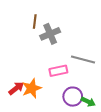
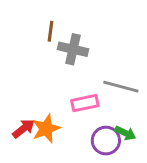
gray cross: (50, 34) -> (73, 49), turned 36
green arrow: (88, 102) -> (125, 133), moved

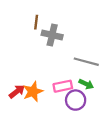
pink rectangle: (85, 103) -> (63, 86), moved
green arrow: (125, 133) -> (86, 84), moved

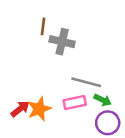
gray line: (86, 62) -> (86, 82), moved
purple circle: (76, 100) -> (108, 123), moved

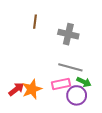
gray cross: (62, 42) -> (68, 34), moved
purple circle: (108, 123) -> (77, 95), moved

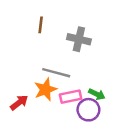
gray line: (70, 67) -> (56, 73), moved
orange star: (32, 89) -> (45, 89), moved

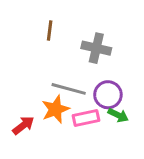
purple circle: (88, 110) -> (108, 95), moved

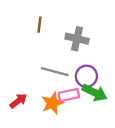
orange star: (55, 109) -> (52, 103), moved
green arrow: (118, 115) -> (95, 93), size x1.5

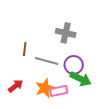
brown line: (39, 25) -> (25, 49), moved
pink rectangle: (69, 95) -> (59, 91), moved

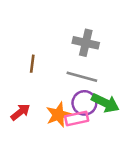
gray line: (47, 61) -> (82, 77), moved
purple circle: (74, 65) -> (84, 103), moved

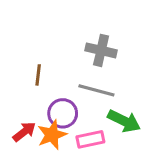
purple circle: (84, 103) -> (63, 113), moved
orange star: (58, 115) -> (52, 135), moved

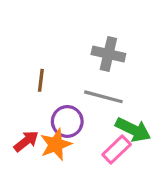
pink rectangle: (90, 139) -> (117, 149), moved, turned -32

